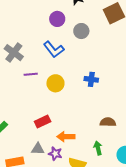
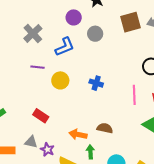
blue L-shape: (54, 49) -> (65, 47), turned -85
gray cross: (14, 53) -> (33, 34), moved
red rectangle: (43, 121) -> (41, 116), turned 49
orange arrow: (66, 137) -> (78, 135), moved

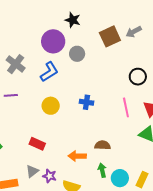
purple circle: (74, 17) -> (53, 41), size x1.5
purple line: (38, 67) -> (11, 95), moved
gray triangle: (31, 142) -> (32, 171), turned -40
green arrow: (90, 152) -> (102, 170), moved

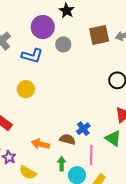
blue L-shape: (49, 72) -> (32, 56), turned 35
blue cross: (86, 102) -> (83, 129), moved, turned 32
pink line: (126, 107) -> (91, 155), moved

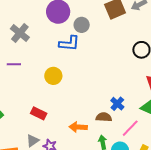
blue L-shape: (32, 56) -> (69, 43), moved
pink line: (91, 155) -> (130, 128), turned 54

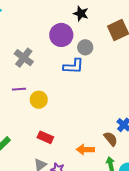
yellow circle: (53, 76) -> (39, 100), moved
brown semicircle: (104, 117) -> (111, 139), turned 49

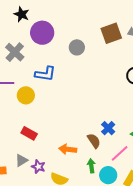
black star: (81, 14) -> (22, 14), moved
purple circle: (61, 35) -> (42, 33), moved
blue L-shape: (73, 66) -> (45, 74), moved

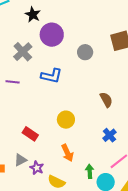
yellow circle: (26, 95) -> (66, 120), moved
brown semicircle: (94, 141) -> (106, 100), moved
orange arrow: (68, 149) -> (67, 153), turned -126

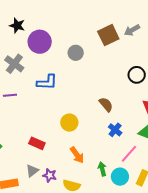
brown semicircle: (106, 100) -> (106, 104), moved

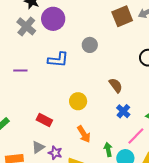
gray circle: (76, 53) -> (90, 45), moved
gray cross: (14, 64) -> (26, 26), moved

